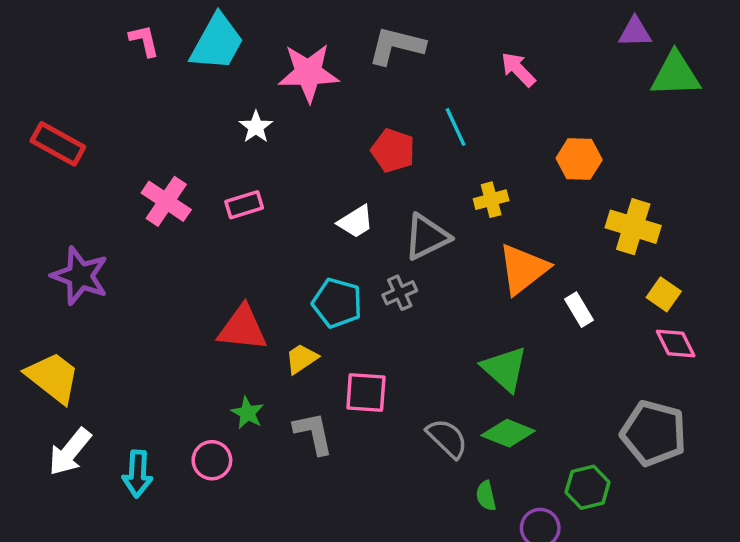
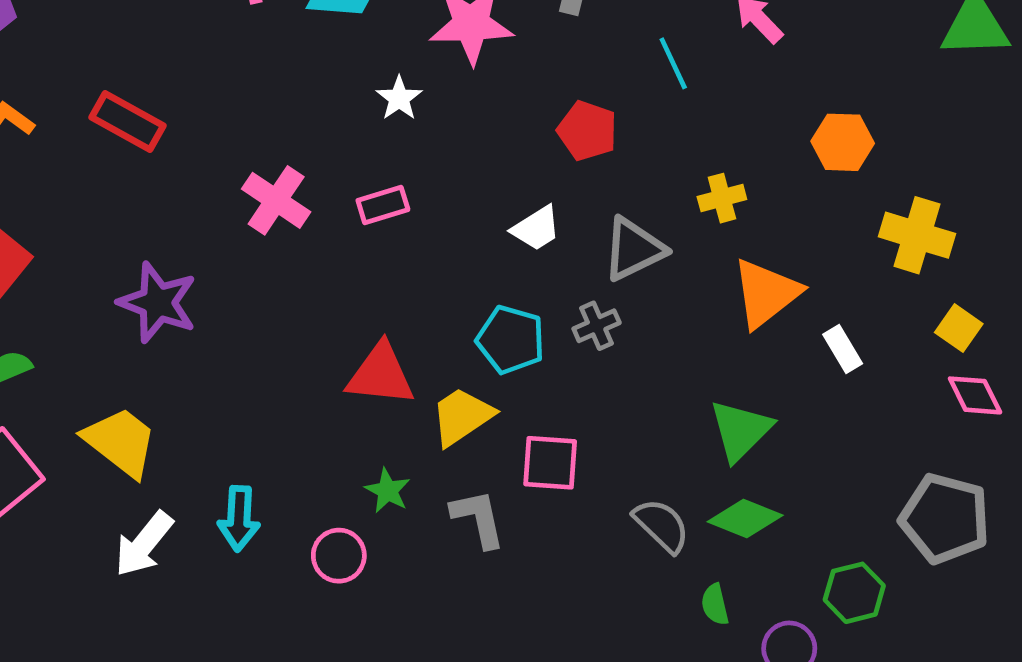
cyan line: (456, 127) -> (673, 63), moved
yellow trapezoid: (302, 359) -> (462, 416), size x1.4
green triangle: (505, 369) -> (741, 430), turned 33
cyan arrow: (137, 474) -> (239, 518), moved

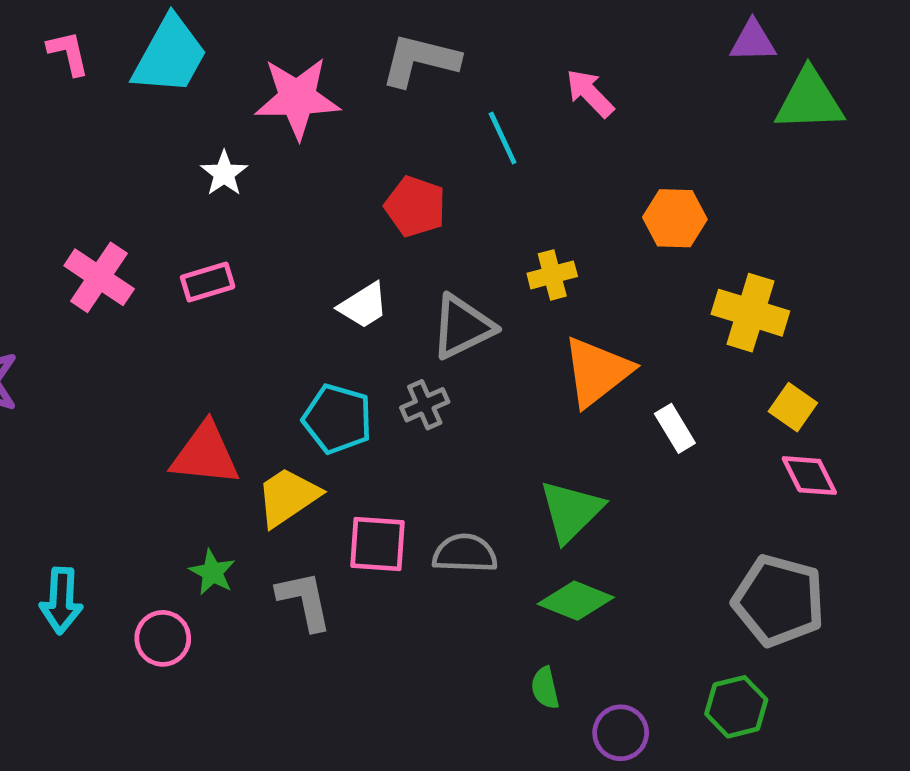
gray semicircle: (662, 525) -> (465, 553), moved, turned -42
green hexagon: (854, 593) -> (736, 707), moved

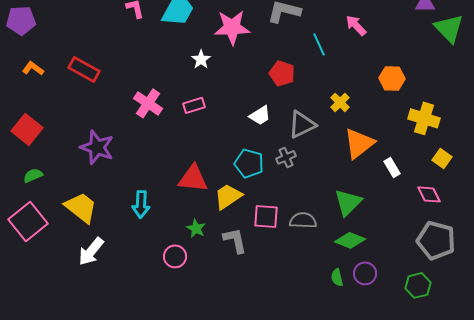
green triangle: (809, 100) -> (449, 28), turned 48
yellow cross: (552, 275) -> (340, 102), turned -30
pink diamond: (809, 476) -> (429, 194), moved
cyan arrow: (61, 601) -> (141, 204), moved
purple circle: (621, 733) -> (365, 273), moved

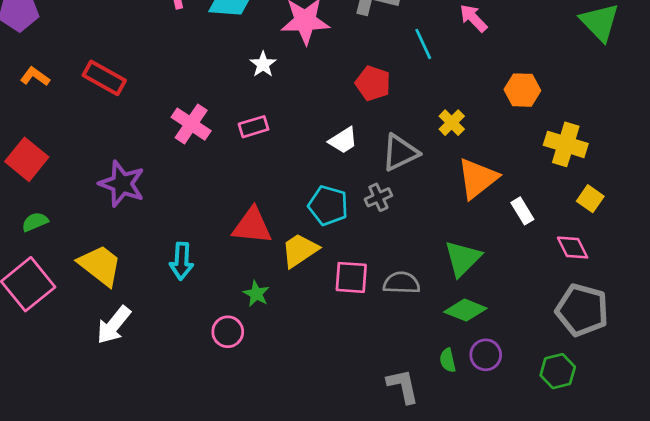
gray L-shape: (235, 240) -> (403, 386), moved

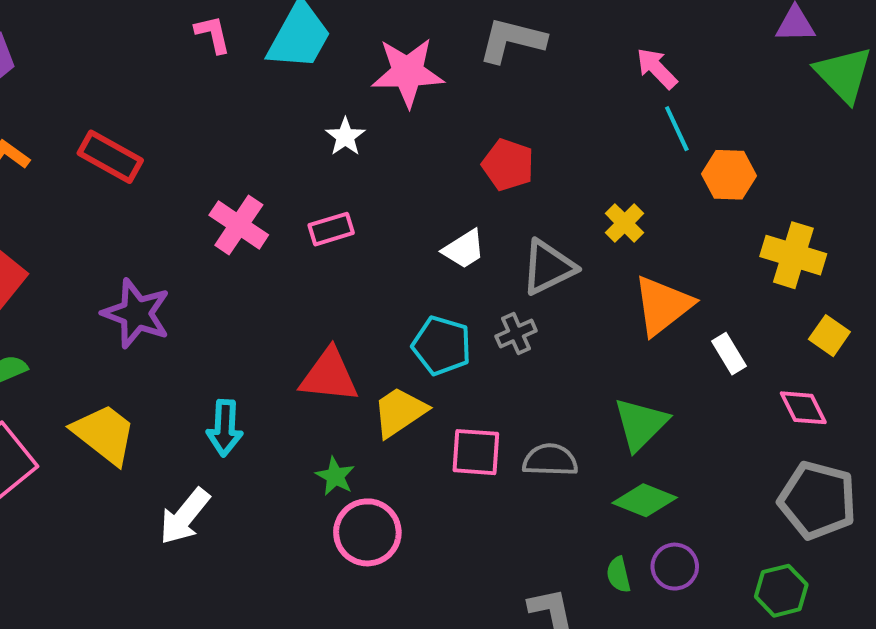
cyan line: (423, 44) -> (677, 129), moved
white arrow: (114, 325) -> (185, 516), moved
pink circle: (228, 332) -> (367, 532), moved, size x1.4

